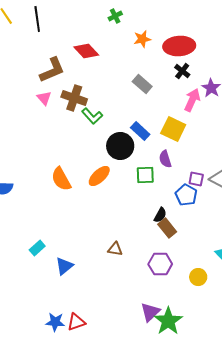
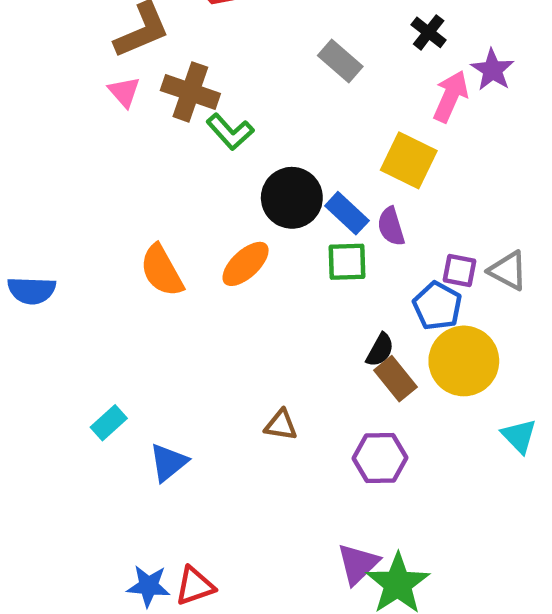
blue rectangle: (140, 131) -> (347, 213), moved
yellow circle: (198, 277) -> (464, 361), moved, size x1.8

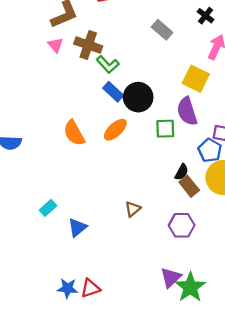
blue rectangle: (347, 213) -> (113, 92), moved
purple semicircle: (391, 226) -> (187, 111), size x1.5
brown triangle: (281, 425) -> (133, 209), turned -49

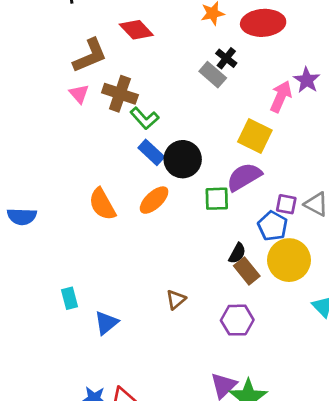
black cross: (205, 16) -> (226, 58), moved
purple semicircle: (187, 111) -> (244, 177), turned 76
cyan rectangle: (48, 208) -> (70, 298), turned -63

